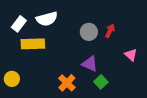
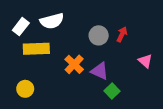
yellow circle: (12, 79) -> (25, 89), moved
orange cross: (67, 83) -> (74, 64), moved

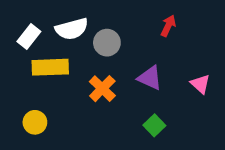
red arrow: (122, 34) -> (168, 26), moved
gray circle: (99, 35) -> (107, 43), moved
purple triangle: (100, 71) -> (150, 78), moved

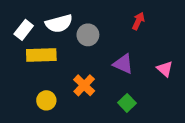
orange cross: (102, 89) -> (84, 85), moved
yellow circle: (35, 122) -> (46, 100), moved

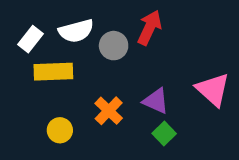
red arrow: (138, 21) -> (149, 28), moved, size x1.5
purple triangle: (123, 64) -> (156, 101), moved
pink triangle: (165, 69) -> (213, 90), size x1.6

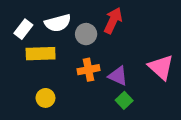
orange cross: (109, 111) -> (88, 70), moved, turned 35

